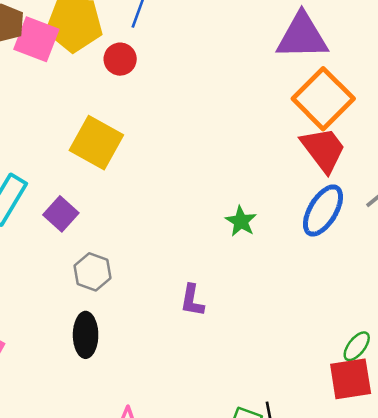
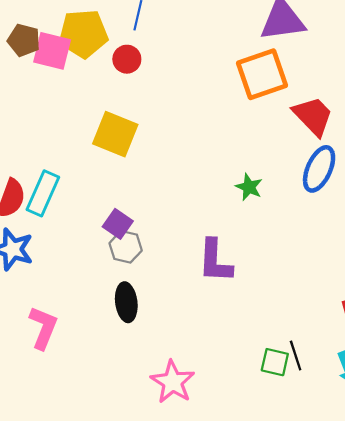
orange square: (323, 99) -> (262, 74), moved, turned 33
purple square: (61, 214) -> (118, 224), moved
purple L-shape: (192, 300) -> (215, 261), size x1.6

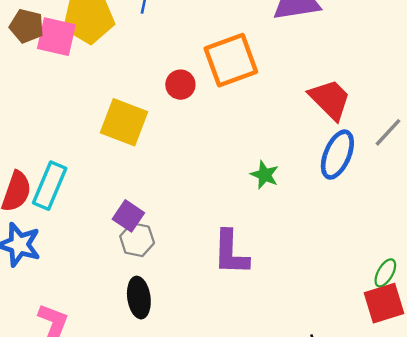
red circle: (127, 59) -> (180, 85), moved
orange square: (262, 74) -> (231, 60), moved

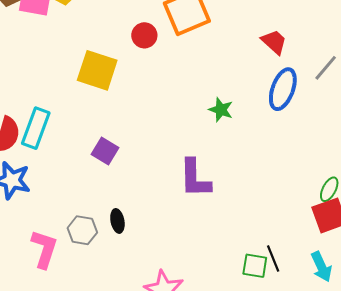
red trapezoid: (330, 99) -> (274, 42), size x0.7
gray hexagon: (137, 240) -> (82, 230), moved
black ellipse: (139, 298) -> (117, 221), size x0.7

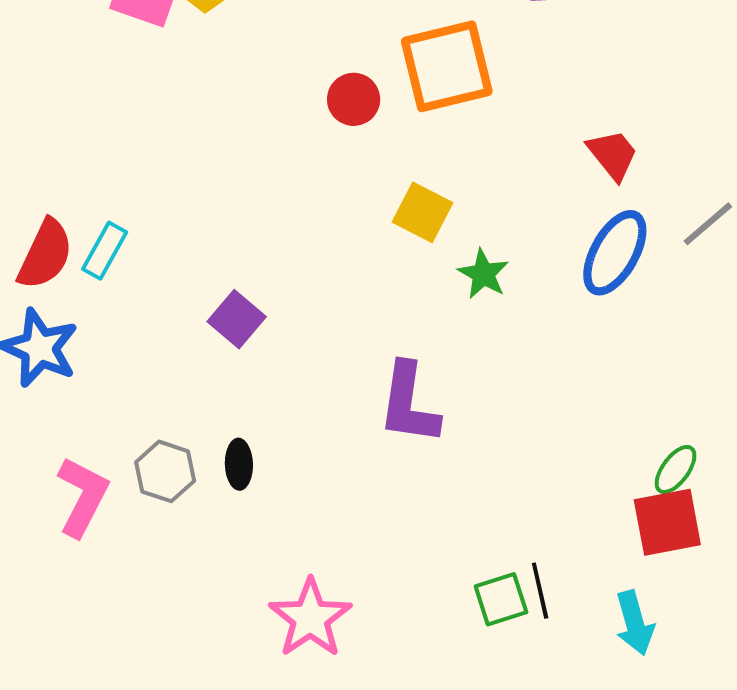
yellow square: (97, 70) -> (423, 212), moved, size x0.7
cyan rectangle: (36, 128) -> (105, 251), size x0.7
green square: (255, 266) -> (501, 599), turned -36

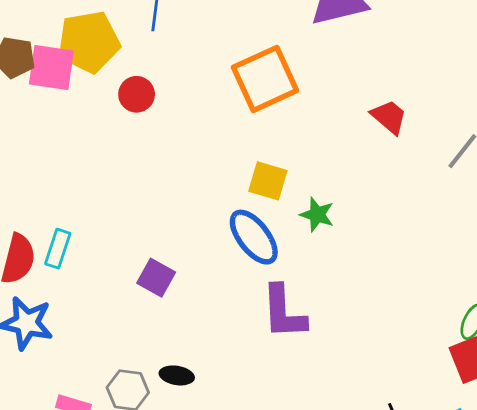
red circle: (354, 99) -> (137, 94), moved
blue ellipse: (615, 253) -> (254, 237), moved, turned -56
black ellipse: (239, 464) -> (177, 375), turned -68

